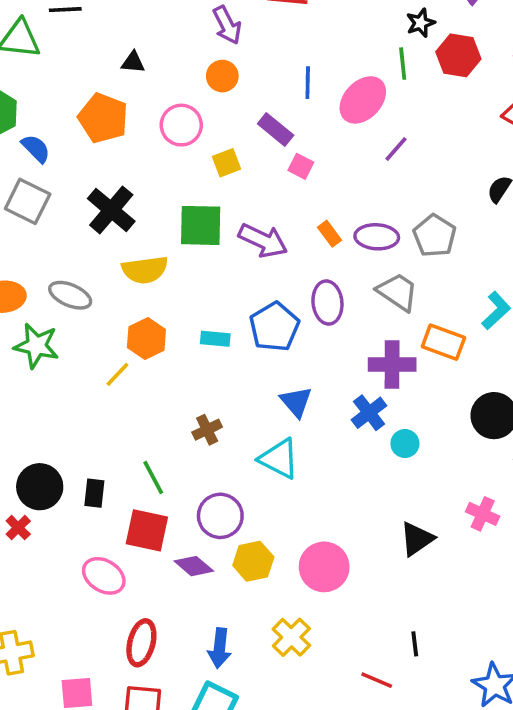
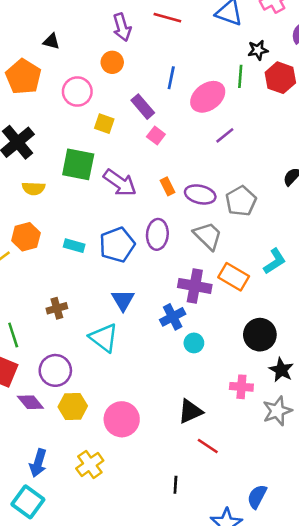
yellow square: (227, 163) -> (104, 124), turned 30
yellow semicircle: (145, 270) -> (34, 188), size x0.7
pink cross: (483, 514) -> (241, 387), moved, turned -30
red line: (377, 680) -> (208, 446), moved

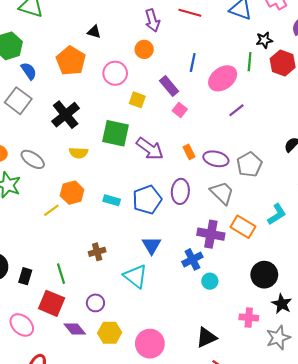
purple circle: (55, 370) -> (95, 303), size x0.7

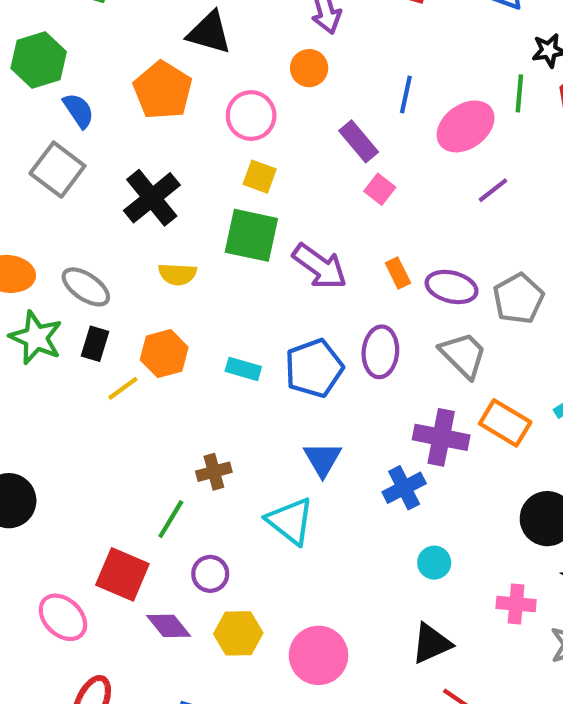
black triangle: (94, 32) -> (209, 33), size x1.6
yellow square: (137, 100) -> (260, 177), moved
green line: (61, 274) -> (171, 519), moved, turned 48
black rectangle: (25, 276) -> (95, 344), moved
cyan circle: (210, 281) -> (434, 563), moved

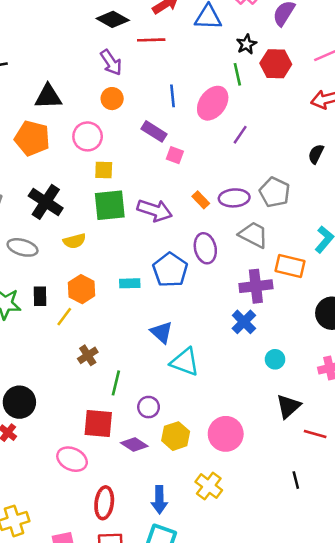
gray ellipse: (86, 287) -> (22, 247), moved
blue triangle: (323, 459) -> (162, 332), moved
brown cross: (214, 472) -> (88, 355), moved

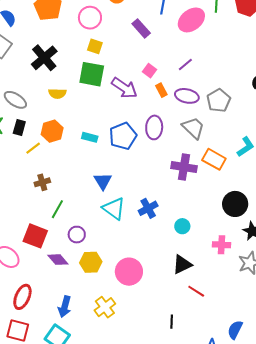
purple line: (240, 135) -> (185, 65), moved
pink square: (175, 155) -> (149, 71), moved
gray ellipse: (22, 247) -> (15, 100), moved
blue cross: (244, 322) -> (148, 208), moved

